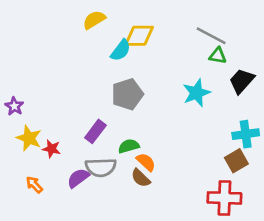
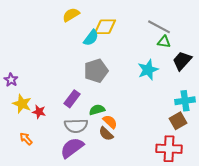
purple semicircle: (78, 178) -> (72, 148), moved, size x1.4

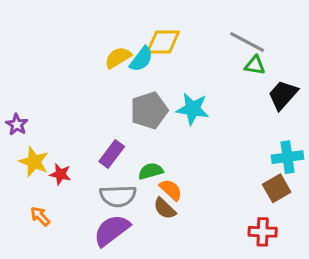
yellow semicircle: (71, 15) -> (118, 58), moved
cyan star: (148, 70) -> (193, 109), moved, turned 30
red cross: (169, 149) -> (263, 232), size x0.7

